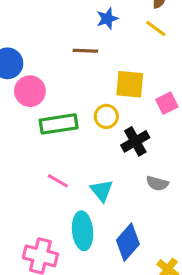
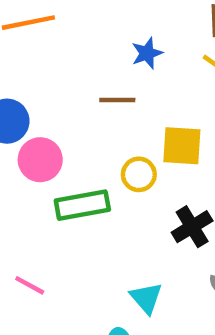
yellow circle: (106, 116) -> (139, 174), moved
pink line: (58, 181) -> (30, 285), moved

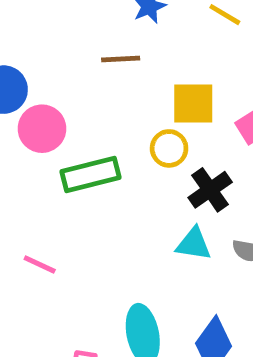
yellow circle: (139, 174) -> (169, 148), moved
cyan triangle: (146, 298) -> (194, 244), moved, turned -36

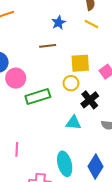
cyan triangle: (194, 244) -> (74, 123), moved
pink line: (40, 264) -> (17, 149), moved, turned 72

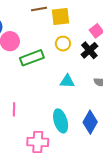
yellow square: (80, 63) -> (61, 17), moved
black cross: (90, 100) -> (89, 50), moved

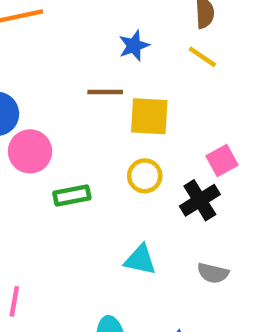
green rectangle: (32, 58) -> (72, 196), size x0.7

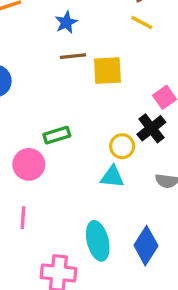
blue star: (134, 46) -> (66, 22), moved
pink circle: (30, 151) -> (29, 164), moved
yellow circle: (145, 176) -> (122, 146), moved

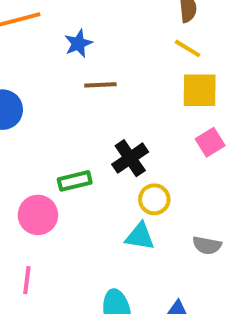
blue star: (66, 22) -> (78, 43), moved
yellow square: (107, 71) -> (200, 90), moved
black cross: (151, 128) -> (130, 158), moved

